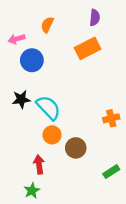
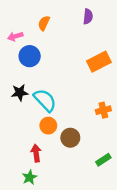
orange rectangle: (88, 48) -> (99, 62), moved

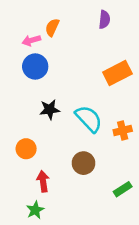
pink arrow: (15, 36) -> (31, 40), moved
black star: (20, 93) -> (50, 110), moved
cyan semicircle: (45, 100) -> (89, 119), moved
orange circle: (48, 126) -> (26, 149), moved

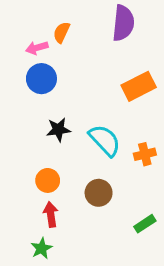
purple semicircle: (104, 20) -> (123, 23), size x1.6
orange circle: (26, 149) -> (48, 180), moved

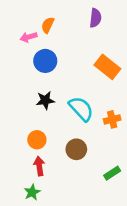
purple semicircle: (123, 23) -> (95, 18), size x0.7
blue circle: (41, 79) -> (45, 61), moved
orange rectangle: (139, 86) -> (107, 67), turned 65

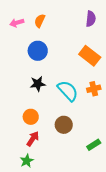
purple semicircle: (95, 18) -> (91, 19), moved
pink arrow: (29, 37) -> (17, 23), moved
orange cross: (112, 119) -> (94, 89), moved
red arrow: (39, 166) -> (33, 139), turned 42

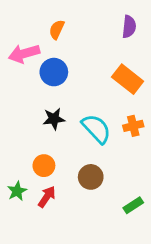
pink arrow: (17, 23) -> (24, 54), moved, size x1.5
green star: (27, 161) -> (17, 191), moved

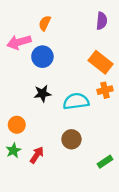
orange cross: (133, 126) -> (105, 90), moved
cyan semicircle: (96, 129) -> (76, 101), turned -55
orange circle: (44, 166) -> (17, 125), moved

